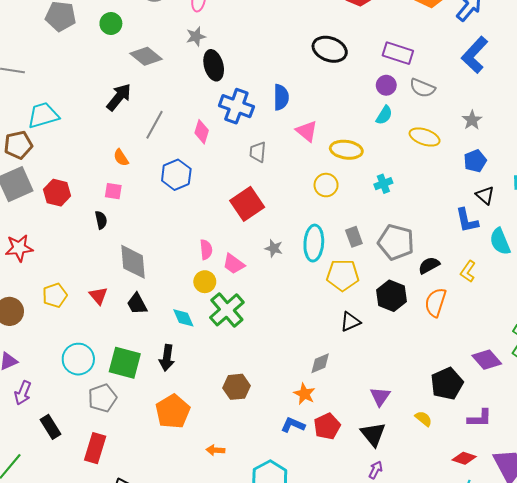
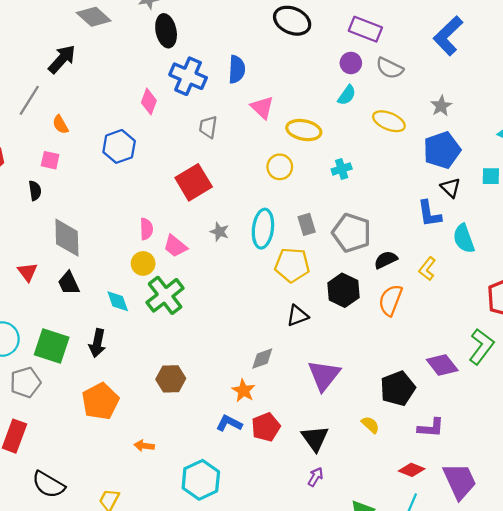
gray line: (154, 125) -> (29, 100), moved
blue pentagon: (475, 161) -> (442, 150), size x1.5
purple triangle: (380, 396) -> (324, 375), moved, size x1.5

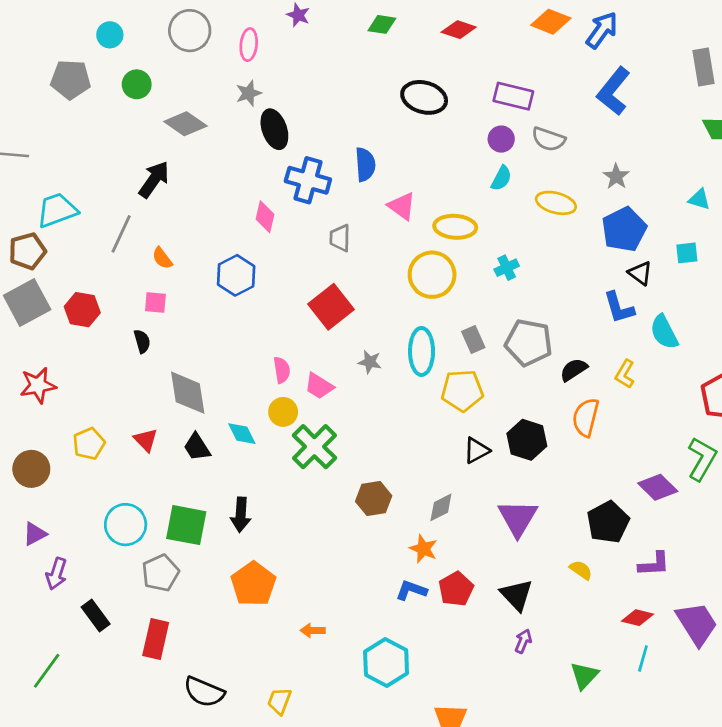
yellow circle: (280, 167) -> (432, 275), size x1.5
black hexagon: (343, 290) -> (527, 440), moved
cyan diamond: (118, 301) -> (242, 434), moved
brown hexagon: (171, 379) -> (374, 499), moved

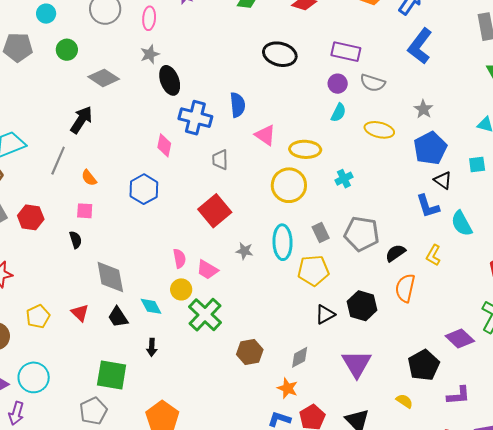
black arrow: (241, 515) -> (152, 347), moved, size x0.7
cyan circle: (126, 525) -> (34, 377), moved

